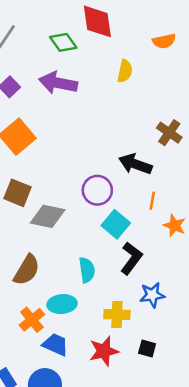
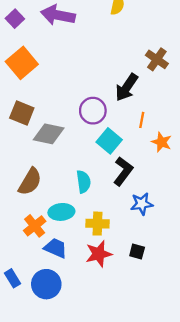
black arrow: (135, 164) -> (127, 87), turned -76
yellow cross: (117, 314) -> (97, 224), moved

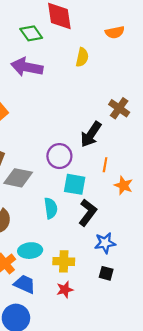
cyan square: (109, 141) -> (75, 184), turned -30
cyan semicircle: (84, 182) -> (51, 208), moved
black square: (137, 252) -> (106, 273), moved
red star: (99, 254) -> (65, 290), size x0.7

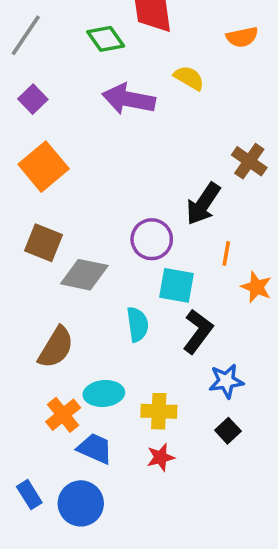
yellow semicircle: (82, 57) -> (189, 78), turned -72
purple arrow: (27, 67) -> (129, 99), moved
black square: (106, 273) -> (228, 431), turned 32

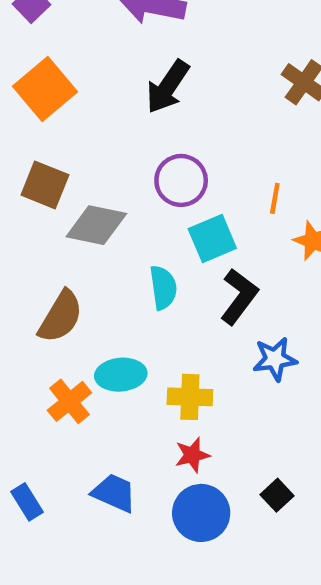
black arrow: (203, 204) -> (168, 87), moved
cyan square: (177, 285) -> (212, 238), turned -33
black square: (228, 431) -> (277, 495), moved
blue trapezoid: (95, 448) -> (114, 493), moved
blue circle: (81, 503) -> (201, 513), moved

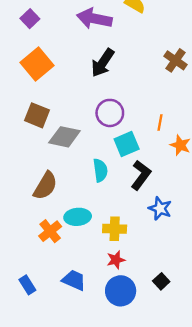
blue star: (275, 359) -> (160, 208), turned 30

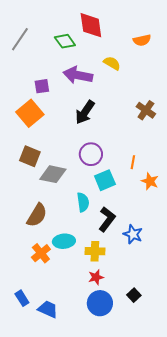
purple square: (30, 19) -> (42, 86), moved, turned 35
black L-shape: (141, 175) -> (107, 219), moved
blue trapezoid: (74, 280) -> (48, 309), moved

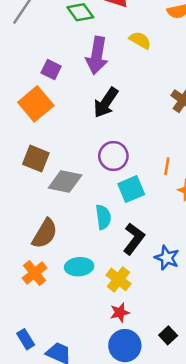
purple arrow: (78, 75) -> (97, 56), turned -92
purple square: (42, 86) -> (51, 69), turned 35
yellow cross: (95, 251) -> (118, 279), turned 36
orange cross: (41, 253) -> (35, 273), moved

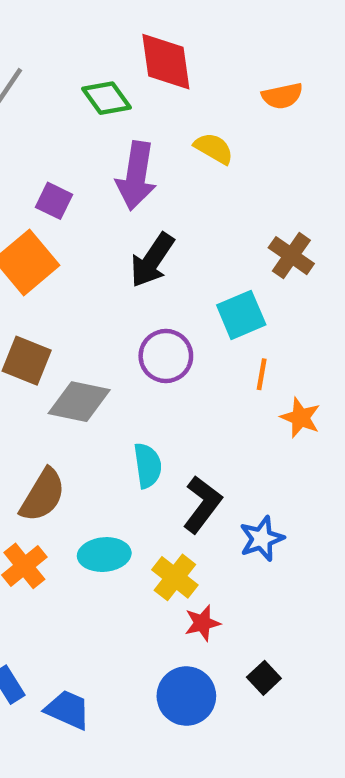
cyan square: (131, 189) -> (241, 315), moved
blue star: (167, 258) -> (262, 539), turned 30
red star: (120, 312) -> (202, 623), moved

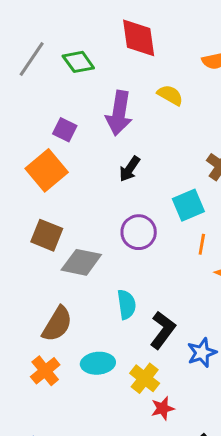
green diamond: (107, 98) -> (78, 62), moved
black arrow: (152, 260) -> (130, 169), size x0.7

